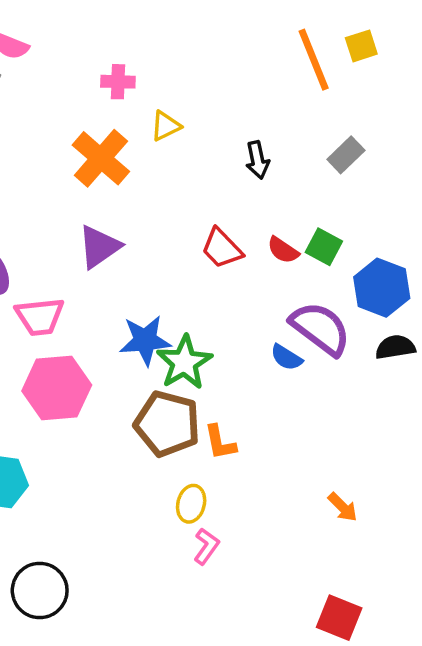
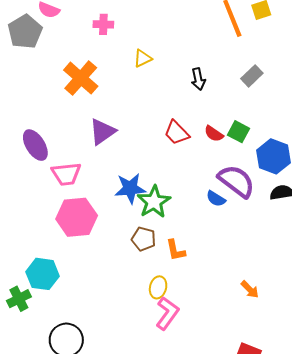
pink cross: (118, 82) -> (103, 24), moved
orange cross: (101, 158) -> (81, 78), moved
brown pentagon: (167, 424) -> (144, 239), size x0.6
pink L-shape: (206, 546) -> (167, 313), size x1.5

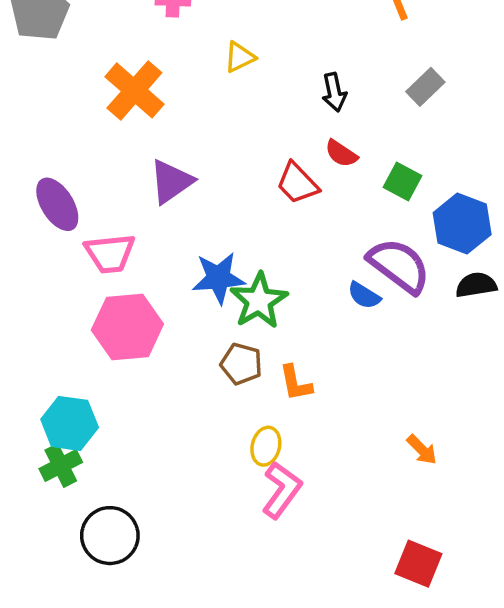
red semicircle: (214, 134) -> (341, 153), moved
green cross: (19, 299) -> (61, 465), moved

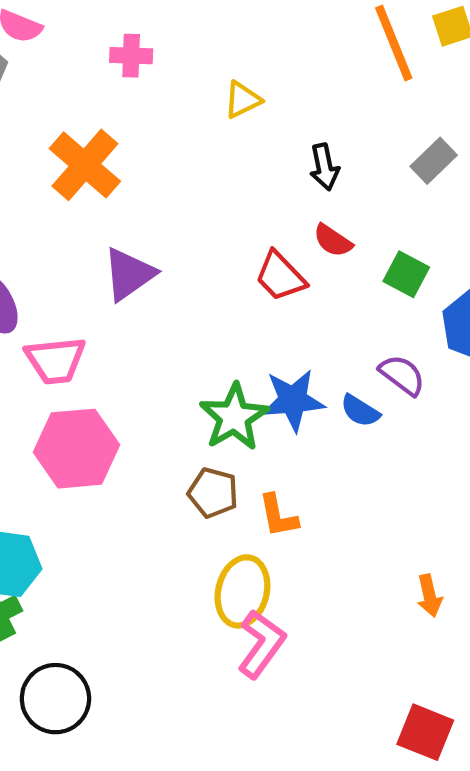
yellow triangle: (240, 57) -> (242, 100), moved
purple semicircle: (399, 266) -> (402, 375), size x0.6
blue star: (219, 278) -> (293, 400), moved
yellow ellipse: (266, 446) -> (242, 591), size x1.5
orange arrow: (422, 450) -> (429, 596), turned 32

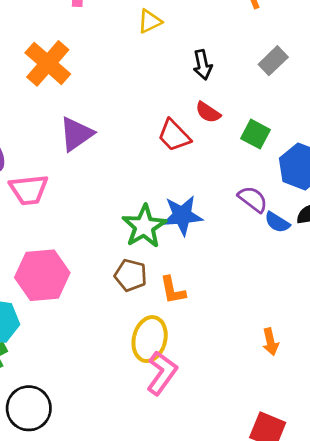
blue semicircle: (360, 411) -> (277, 222), moved
pink hexagon: (76, 449) -> (42, 275), moved

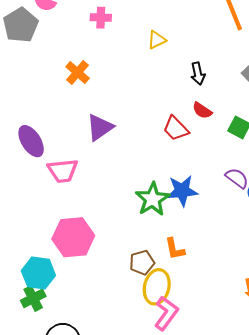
orange cross: (48, 63) -> (78, 72), size x0.7
brown pentagon: (131, 275) -> (142, 263), moved, turned -30

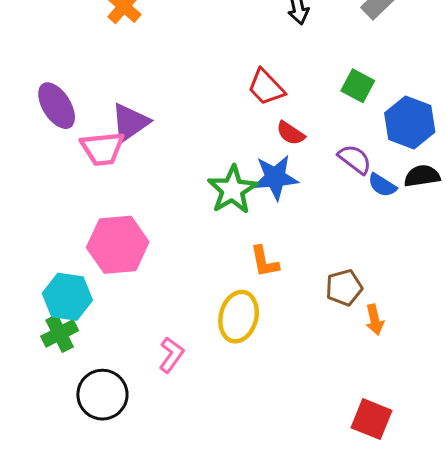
red semicircle: (202, 111) -> (290, 133), moved
purple triangle: (100, 127) -> (130, 122), moved
brown pentagon: (142, 263) -> (344, 288), moved
pink L-shape: (166, 313) -> (171, 355), moved, size x0.7

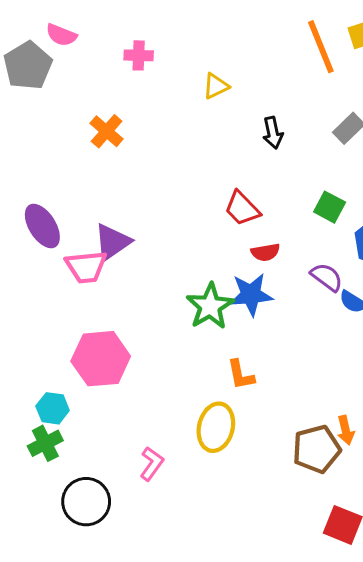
red semicircle: (290, 133) -> (265, 252), turned -44
brown pentagon: (344, 288) -> (316, 449), moved, size x1.4
cyan hexagon: (67, 297) -> (53, 408), size x0.7

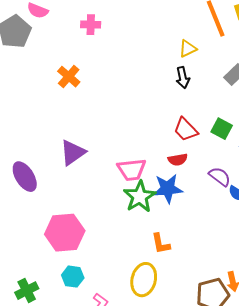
yellow triangle: (216, 86) -> (188, 49), moved
red trapezoid: (242, 209) -> (186, 130), moved
purple ellipse: (42, 226) -> (25, 177), moved
pink trapezoid: (86, 267) -> (132, 170), moved
cyan hexagon: (53, 408) -> (73, 277), moved

